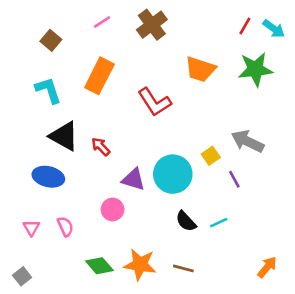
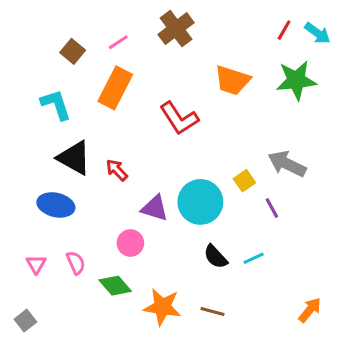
pink line: (102, 22) -> (118, 42), moved
brown square: (51, 40) -> (73, 51), moved
green diamond: (99, 266) -> (115, 286), moved

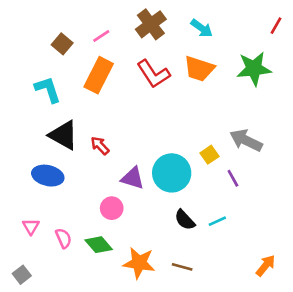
red line: (284, 30) -> (276, 26), moved
cyan arrow: (317, 33) -> (202, 28), moved
red L-shape: (179, 118) -> (153, 74), moved
pink semicircle: (76, 263) -> (63, 238), moved

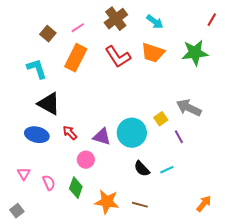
red arrow: (100, 146) -> (70, 133), moved
green diamond: (99, 245) -> (76, 188), turned 60

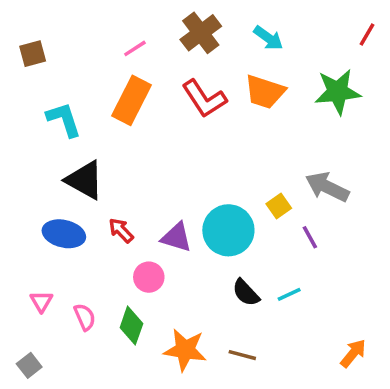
brown square: (48, 34) -> (33, 54), moved, turned 35

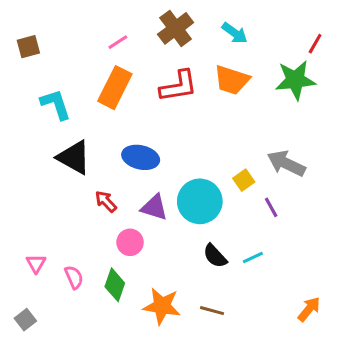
red line: (367, 35) -> (315, 44), moved
red L-shape: (204, 99) -> (179, 86), turned -66
blue ellipse: (64, 234) -> (141, 157), moved

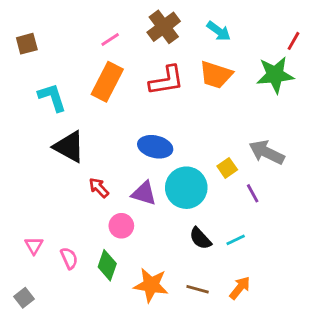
blue ellipse: (141, 157) -> (155, 147), moved
orange arrow: (309, 309) -> (240, 288), moved

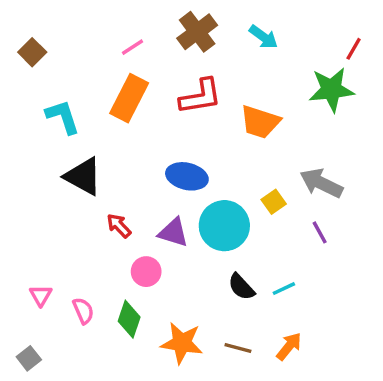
brown square: (27, 44) -> (32, 52), turned -30
orange trapezoid: (216, 75) -> (260, 122), moved
purple line: (253, 193) -> (320, 232), moved

